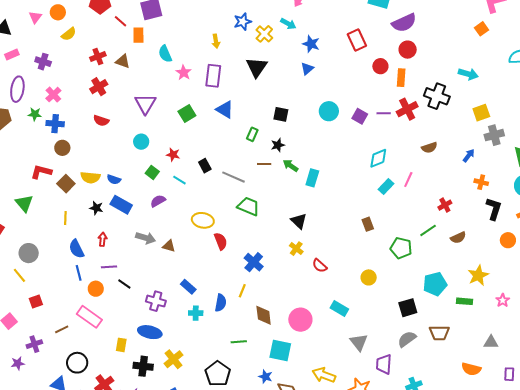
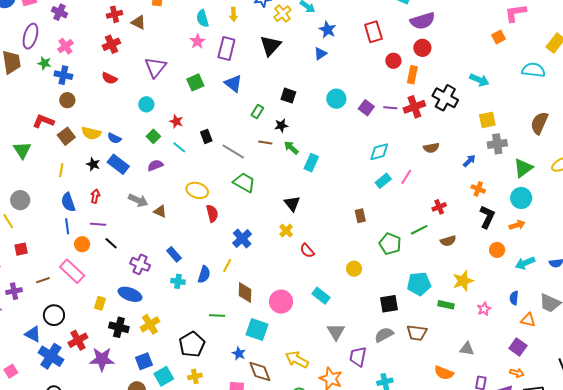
cyan semicircle: (165, 54) -> (202, 18), moved

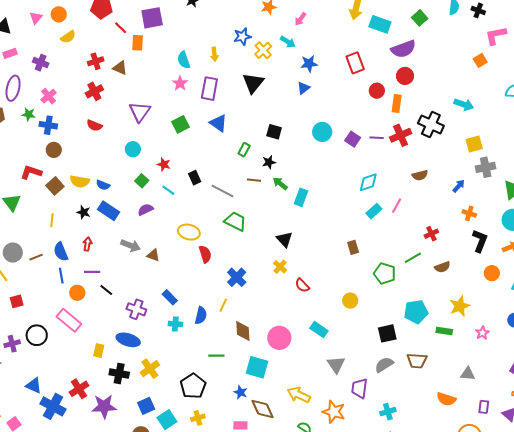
blue star: (327, 30) -> (309, 64), turned -30
brown line: (43, 280) -> (36, 257), moved
black circle: (54, 315) -> (37, 335), moved

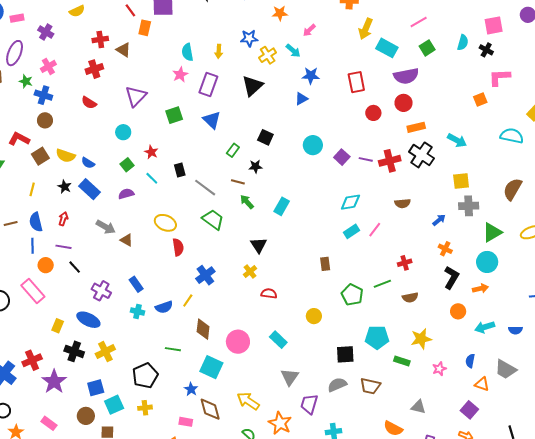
orange rectangle: (397, 103) -> (416, 127), moved, turned 60
green arrow: (280, 184) -> (247, 202), moved
red semicircle: (302, 285) -> (269, 293), turned 133
blue semicircle: (201, 315) -> (164, 307), turned 48
purple star: (104, 406) -> (54, 382), turned 30

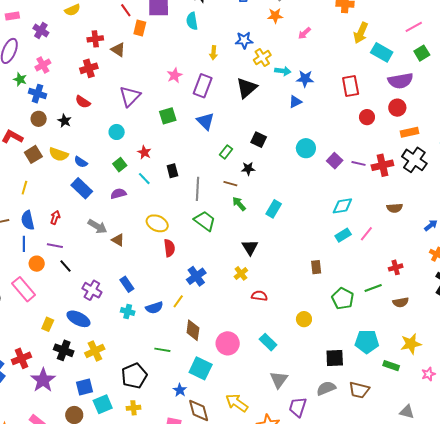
cyan arrow: (293, 51) -> (283, 71), moved, turned -35
cyan semicircle: (187, 52) -> (192, 21), moved
black star: (65, 187) -> (64, 121), moved
gray line: (205, 188) -> (197, 189), turned 55

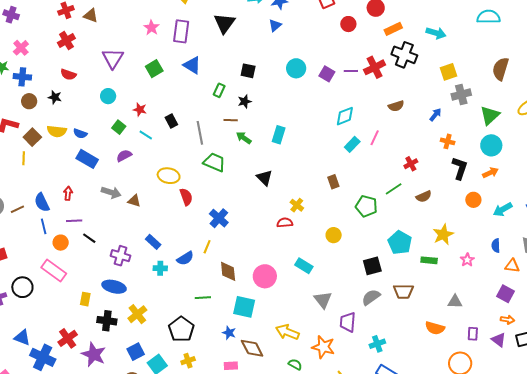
yellow line: (24, 188) -> (24, 158), moved
yellow cross: (241, 273) -> (297, 205), moved
cyan pentagon: (367, 342) -> (400, 243), turned -30

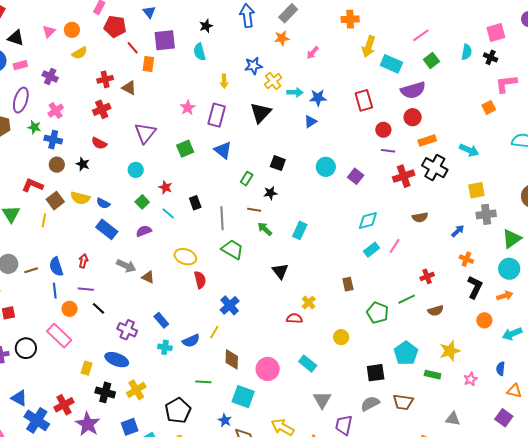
purple line: (351, 71) -> (388, 151), moved

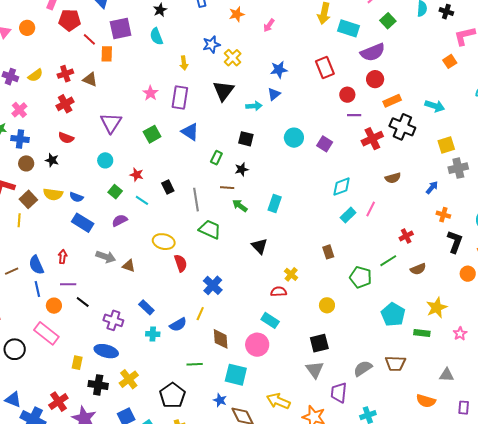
yellow semicircle: (80, 53) -> (35, 75), moved
cyan arrow: (295, 92) -> (254, 106), moved
cyan rectangle: (308, 364) -> (270, 320), moved
black square: (376, 373) -> (319, 343), moved

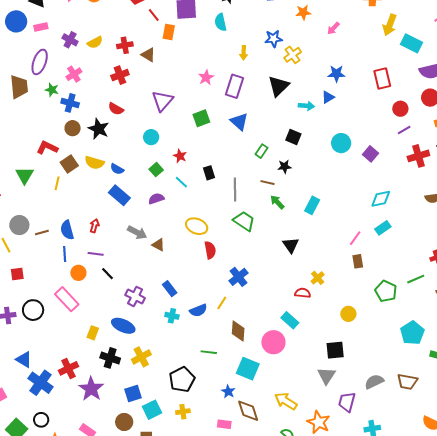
purple line: (354, 115) -> (404, 130), turned -40
black star: (52, 160) -> (99, 129), size x1.5
pink line: (371, 209) -> (355, 238), moved

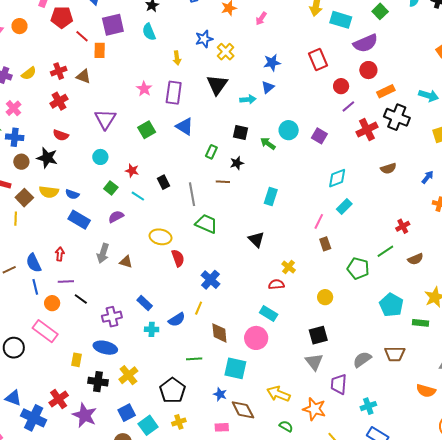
green arrow: (277, 202) -> (268, 144), moved
gray arrow: (137, 232) -> (103, 253), turned 90
purple cross: (135, 296) -> (112, 317), turned -30

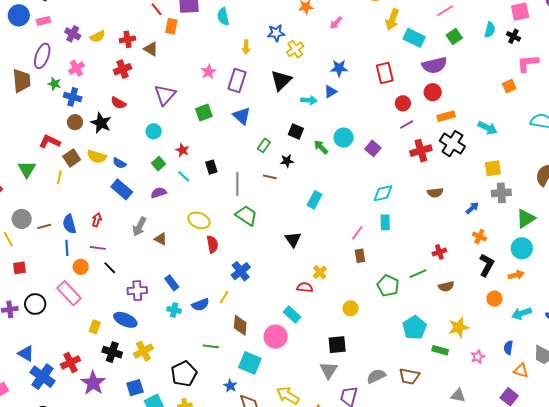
cyan rectangle: (344, 207) -> (385, 222), turned -56

